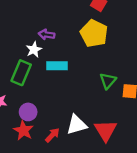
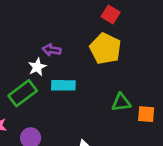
green rectangle: (21, 73) -> (23, 93), turned 30
green triangle: (108, 81) -> (121, 102), turned 42

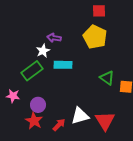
red square: (111, 14) -> (99, 11), turned -32
green triangle: (121, 102) -> (107, 78), turned 42

